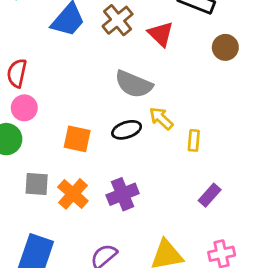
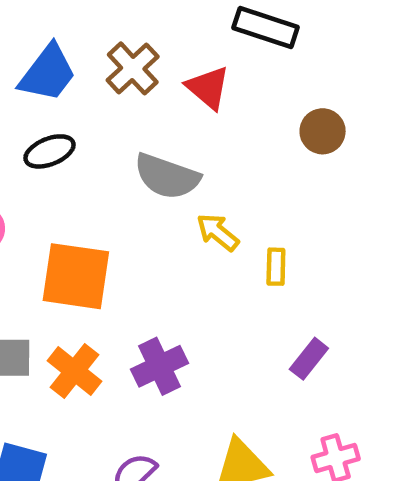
brown circle: (225, 47) -> (323, 131), moved
black ellipse: (127, 130) -> (50, 151), moved
orange square: (77, 139) -> (76, 276), size x1.5

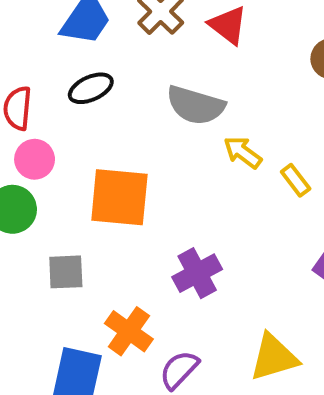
yellow rectangle: (276, 267) -> (296, 180), turned -36
orange cross: (74, 371) -> (129, 331), moved

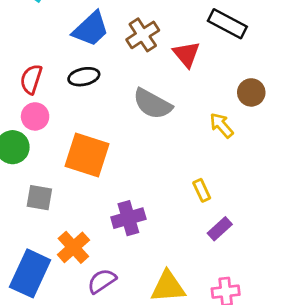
yellow arrow: (243, 152) -> (221, 125), moved
yellow rectangle: (296, 180) -> (202, 190), moved

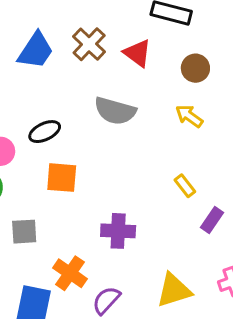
black ellipse: (84, 77) -> (45, 132), moved
brown circle: (251, 92) -> (195, 68), moved
orange square: (87, 155) -> (62, 178), size x0.7
purple cross: (128, 218) -> (118, 231), turned 32

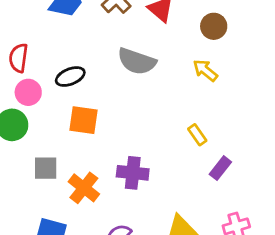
orange cross: (70, 273) -> (84, 188), moved

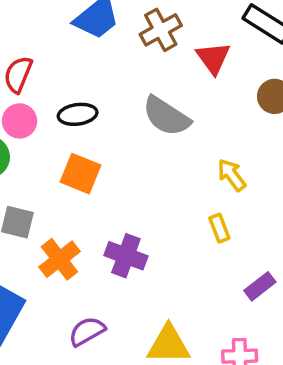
yellow arrow: (205, 70) -> (232, 175), moved
purple rectangle: (220, 168) -> (260, 286), moved

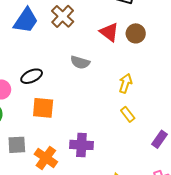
red triangle: (213, 58) -> (109, 32), moved
gray semicircle: (166, 116) -> (80, 62), size x0.7
yellow arrow: (232, 175) -> (125, 83), turned 72

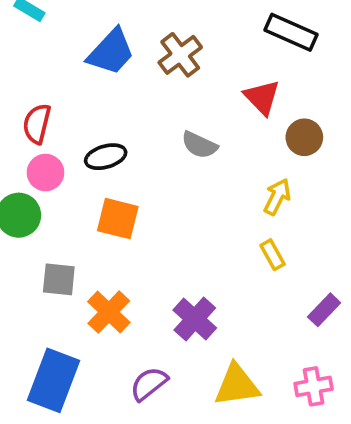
brown circle: (136, 33) -> (304, 137), moved
purple cross: (81, 145) -> (195, 319), moved, turned 30

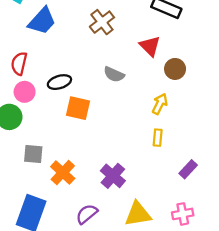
blue trapezoid: (111, 52) -> (42, 21), moved
orange square: (118, 219) -> (78, 108), moved
yellow rectangle: (273, 255) -> (158, 138), turned 35

